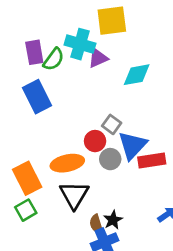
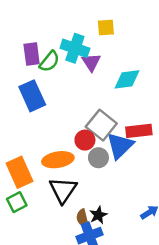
yellow square: (112, 21) -> (106, 28), size x0.6
purple triangle: (98, 58) -> (91, 62), turned -42
gray square: (112, 124) -> (101, 125), size x1.6
red rectangle: (152, 160) -> (139, 131), moved

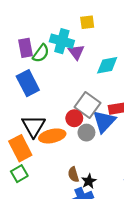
black triangle: (63, 190) -> (33, 126), moved
brown semicircle: (83, 218) -> (73, 175), moved

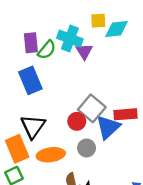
cyan diamond: (107, 65) -> (116, 29), moved
gray circle: (86, 133) -> (87, 148), moved
orange ellipse: (52, 136) -> (51, 155), moved

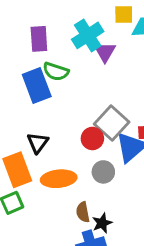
cyan cross: (70, 39) -> (88, 35), turned 35
green semicircle: (47, 50) -> (56, 71), moved, turned 66
black triangle: (33, 126) -> (38, 143), size x0.7

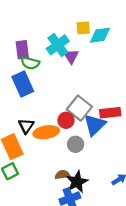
green semicircle: (56, 71) -> (30, 63), moved
orange ellipse: (59, 179) -> (46, 132), moved
brown semicircle: (83, 212) -> (62, 175), turned 96
black star: (102, 223) -> (77, 182), size x1.5

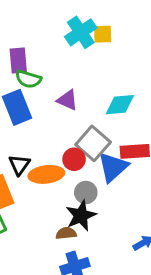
cyan diamond: (100, 35) -> (120, 105), moved
cyan cross: (58, 45) -> (81, 32), moved
purple triangle: (71, 56) -> (67, 100), moved, turned -35
black star: (77, 182) -> (81, 216), moved

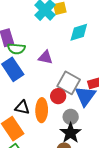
cyan diamond: (120, 105) -> (79, 32), moved
black triangle: (19, 165) -> (22, 107), turned -42
orange ellipse: (46, 174) -> (42, 110), turned -70

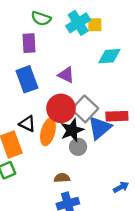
green semicircle: (16, 49) -> (41, 18), moved
red circle: (58, 96) -> (61, 108), moved, size x1.6
black star: (71, 133) -> (72, 130), moved

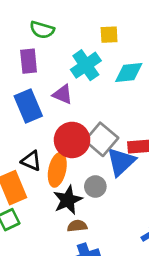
cyan cross: (78, 23) -> (86, 65), moved
purple triangle: (66, 75) -> (63, 94), moved
black star: (72, 130) -> (68, 200), moved

